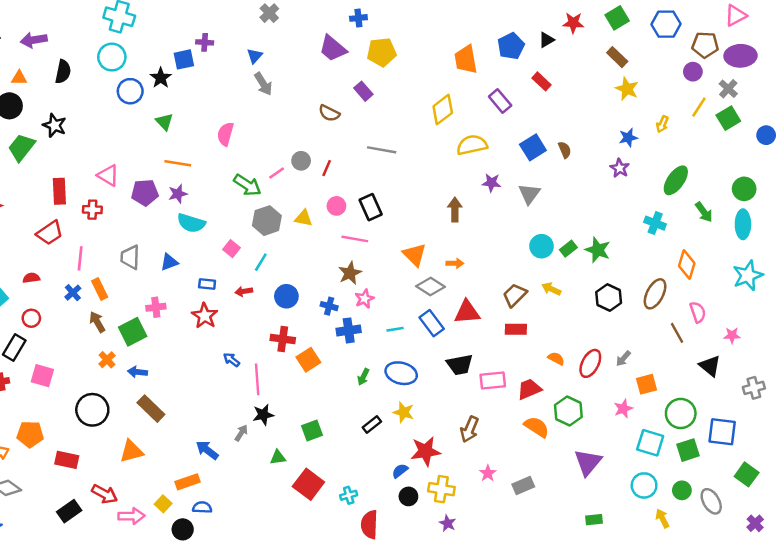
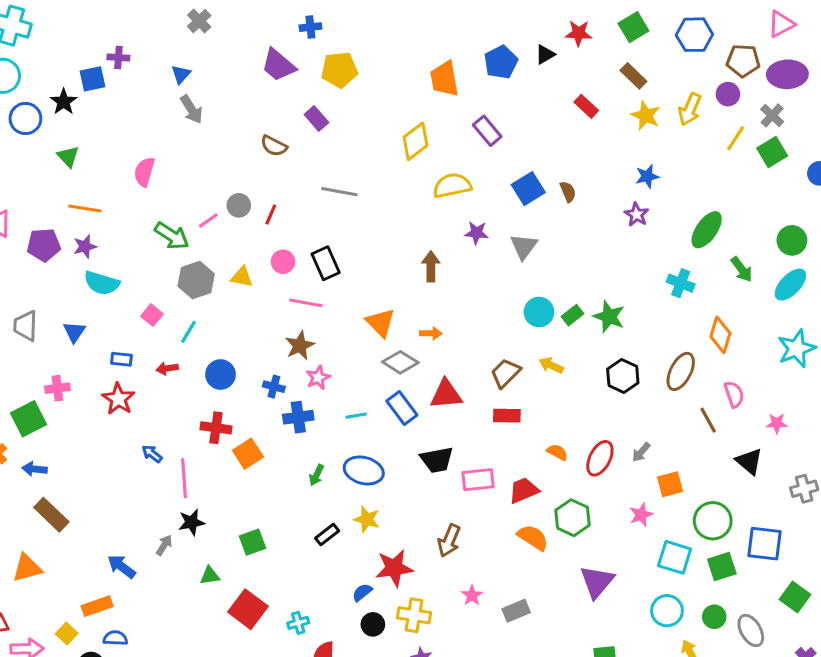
red rectangle: (542, 81) -> (586, 106), moved
yellow arrow: (662, 124) -> (690, 109), moved, size x1.5
cyan ellipse: (743, 224) -> (790, 285), turned 44
blue triangle: (169, 262) -> (74, 332), turned -36

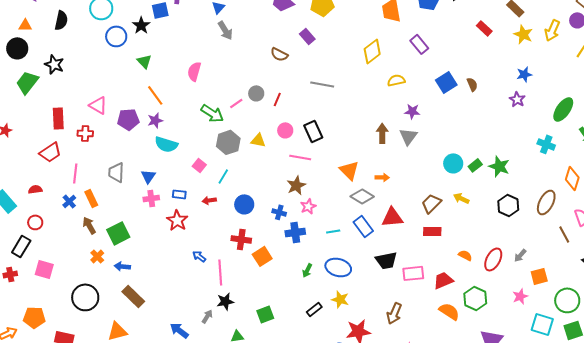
yellow semicircle: (452, 186) -> (396, 80), size x0.7
orange line: (85, 208) -> (155, 95), turned 45
gray triangle: (524, 246) -> (408, 136), moved
pink cross: (57, 388) -> (151, 198), moved

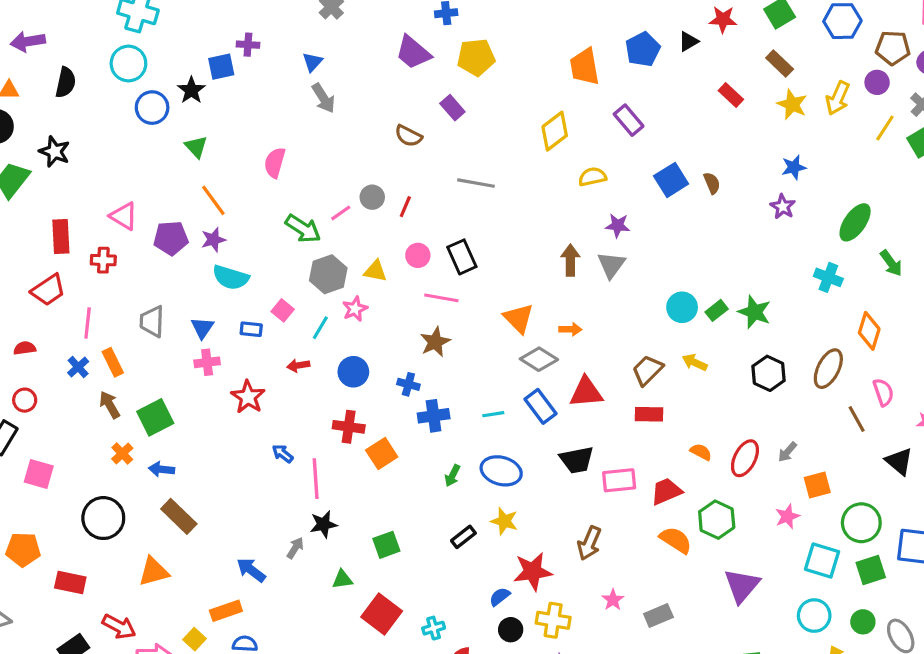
blue rectangle: (179, 194) -> (251, 329), moved
pink star: (308, 206) -> (355, 309), moved

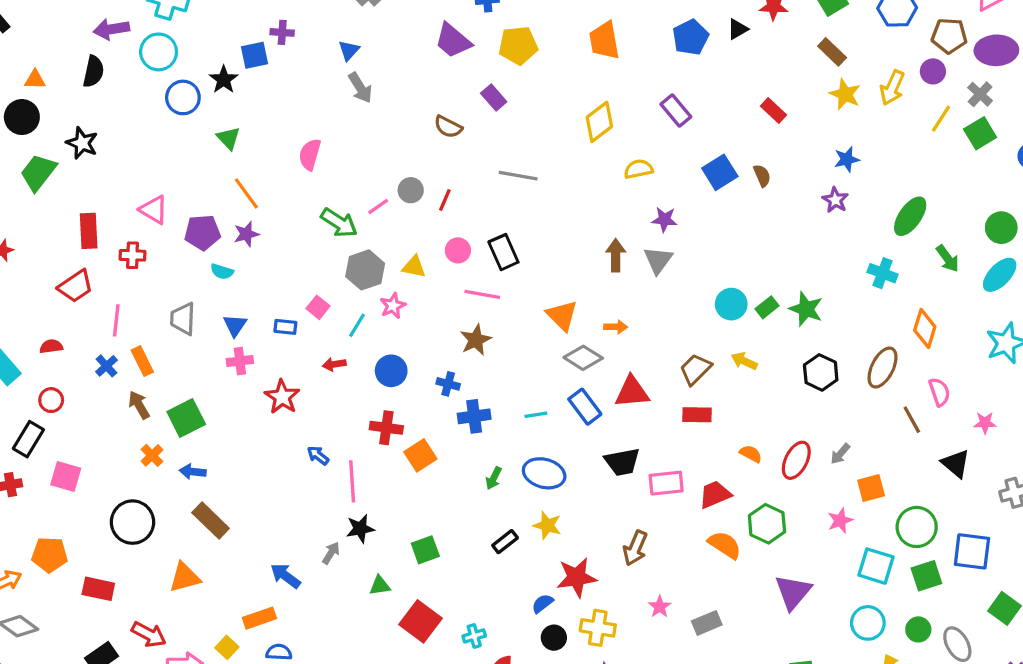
purple arrow: (28, 41) -> (111, 29), moved
orange trapezoid: (585, 67) -> (604, 41), moved
red rectangle: (731, 95) -> (773, 110), moved
cyan semicircle: (231, 277) -> (222, 272), moved, size x0.6

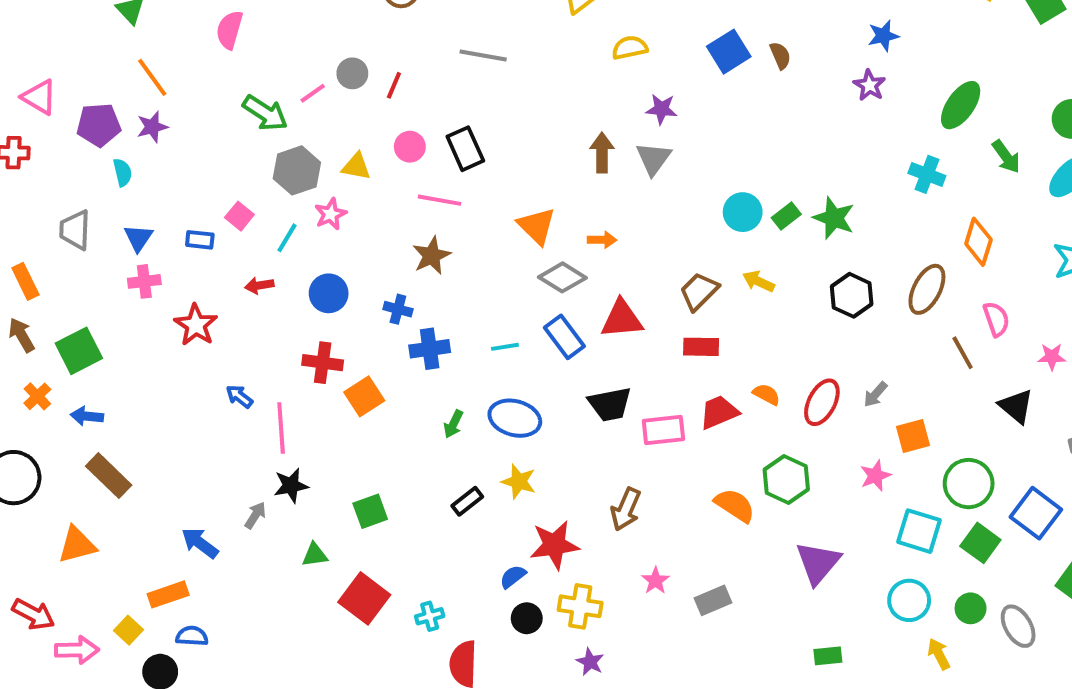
cyan semicircle: (222, 272) -> (123, 172), turned -120
red trapezoid: (715, 494) -> (719, 412), moved
blue square: (972, 551) -> (1036, 513), turned 30
green square: (926, 576) -> (980, 543), turned -36

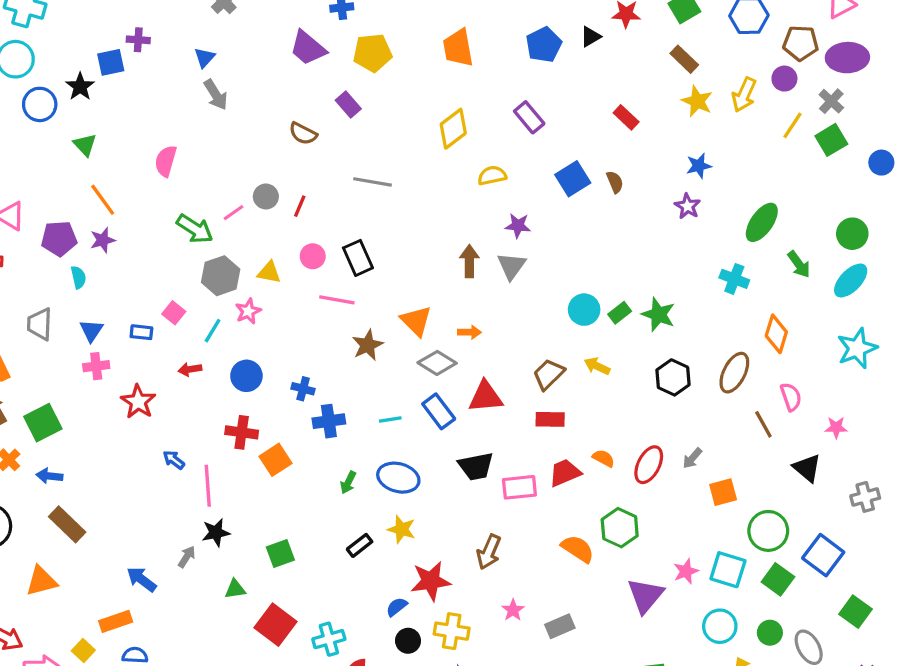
brown star: (432, 256) -> (368, 345), moved
pink star: (875, 476) -> (686, 571), moved
cyan cross: (430, 616) -> (329, 639), size x1.4

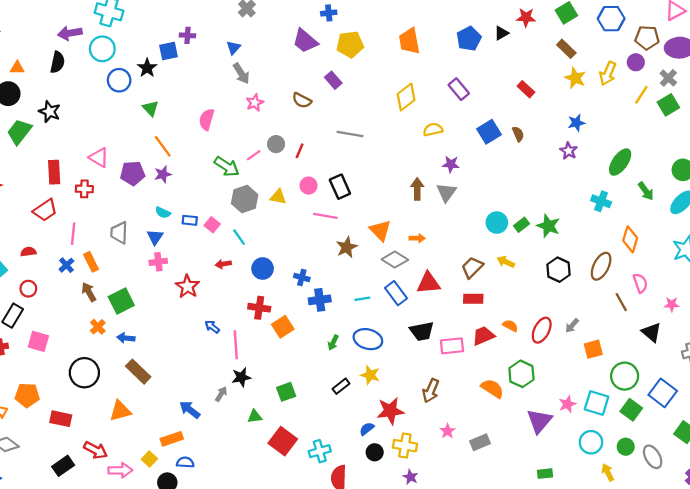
cyan semicircle: (78, 277) -> (163, 212), moved, turned 128
pink star: (248, 311) -> (255, 103), moved
cyan line: (213, 331) -> (239, 237), turned -66
blue rectangle: (141, 332) -> (190, 220), moved

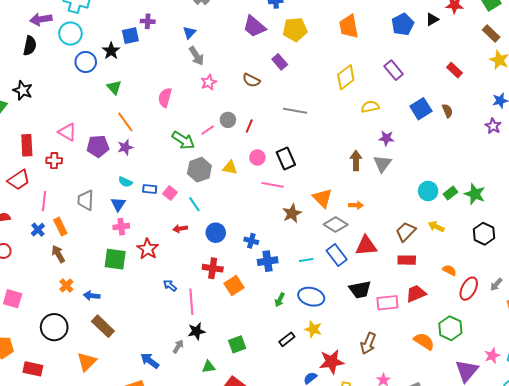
green square: (121, 301) -> (115, 259), moved, turned 35
orange semicircle: (510, 326) -> (449, 270), moved
orange triangle: (120, 411) -> (87, 362), turned -30

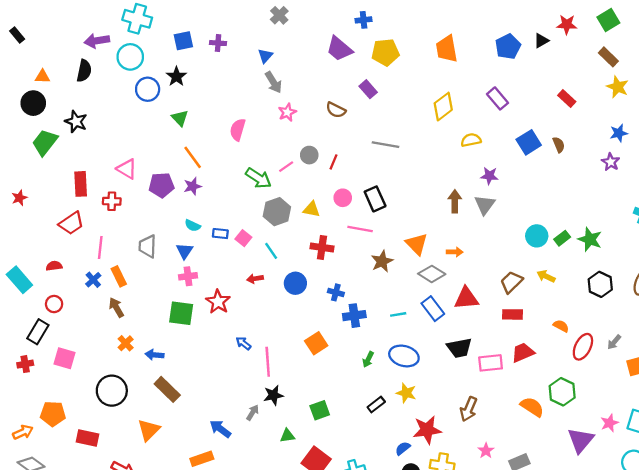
blue square: (130, 36) -> (183, 41), moved
red cross: (213, 268) -> (322, 247), moved

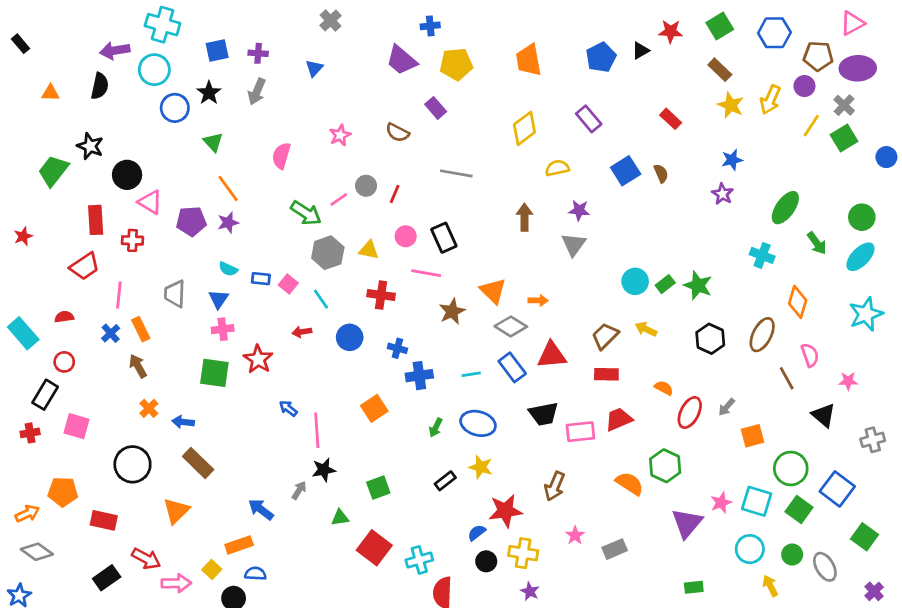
gray arrow: (273, 82) -> (257, 92), moved, turned 55
black circle: (33, 103) -> (127, 175), moved
brown arrow: (455, 201) -> (524, 217), moved

